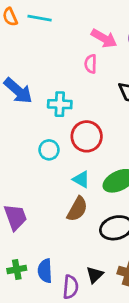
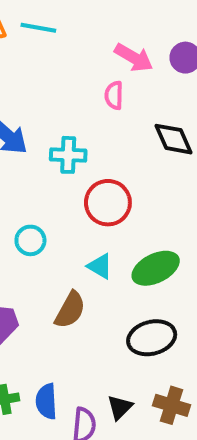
cyan circle: (49, 150) -> (30, 240), moved
brown semicircle: (77, 209) -> (70, 310), moved

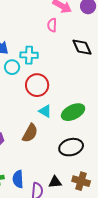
red circle: (108, 203) -> (37, 85), moved
cyan circle: (30, 240) -> (12, 67), moved
black triangle: (120, 407) -> (55, 182), turned 40

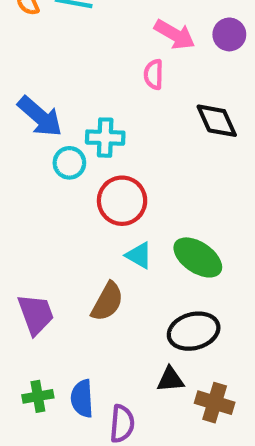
green ellipse: (73, 112) -> (198, 257), turned 60
black triangle: (55, 182) -> (170, 380), moved

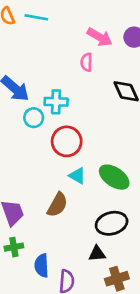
green cross: (38, 396) -> (14, 247), moved
brown cross: (215, 403) -> (117, 279), moved, turned -35

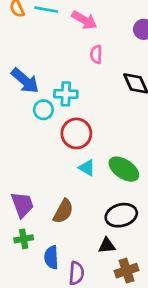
pink arrow: (100, 37) -> (84, 20), moved
brown semicircle: (57, 205) -> (63, 211), moved

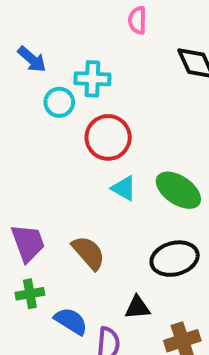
blue arrow: (25, 81) -> (32, 59), size x0.7
brown semicircle: (63, 211) -> (89, 253), turned -70
black triangle: (107, 246) -> (137, 307), moved
blue semicircle: (51, 257) -> (71, 321), turned 125

